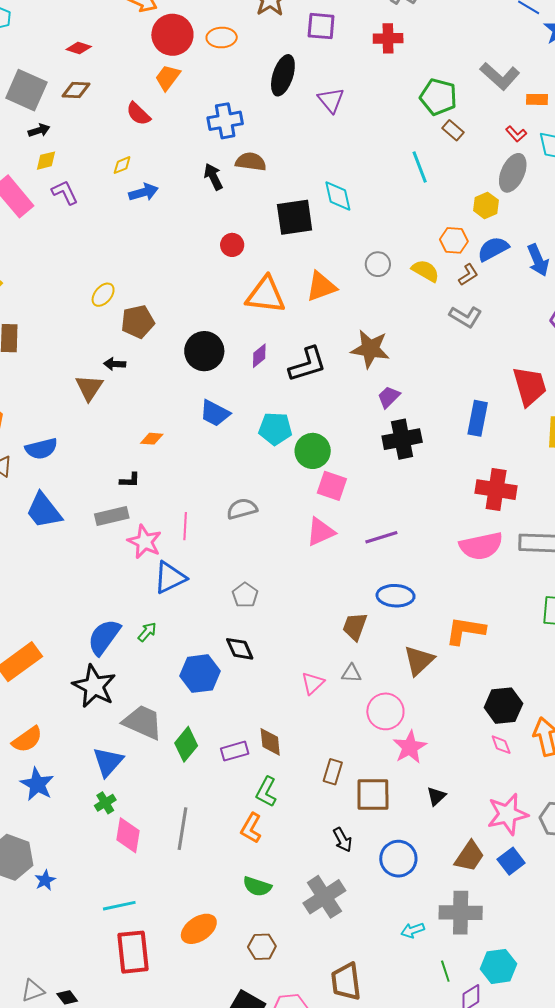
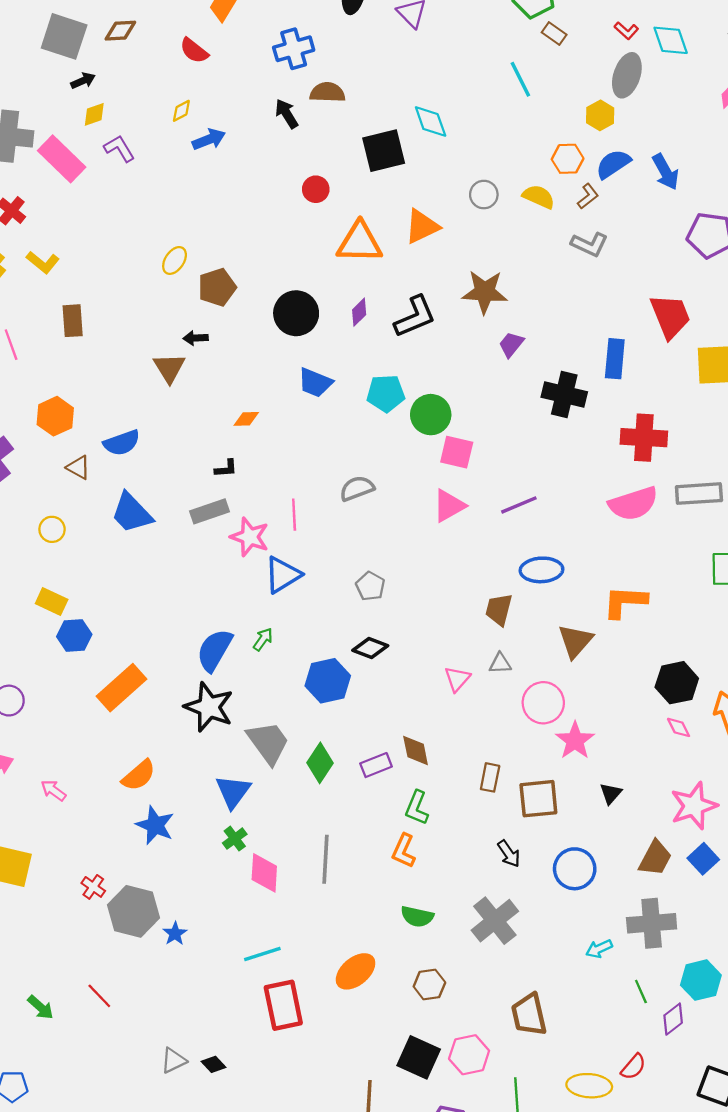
black cross: (402, 439) -> (564, 395), moved, turned 30
black diamond: (240, 649) -> (370, 648), turned -40
gray trapezoid: (143, 722) -> (268, 743), turned 36

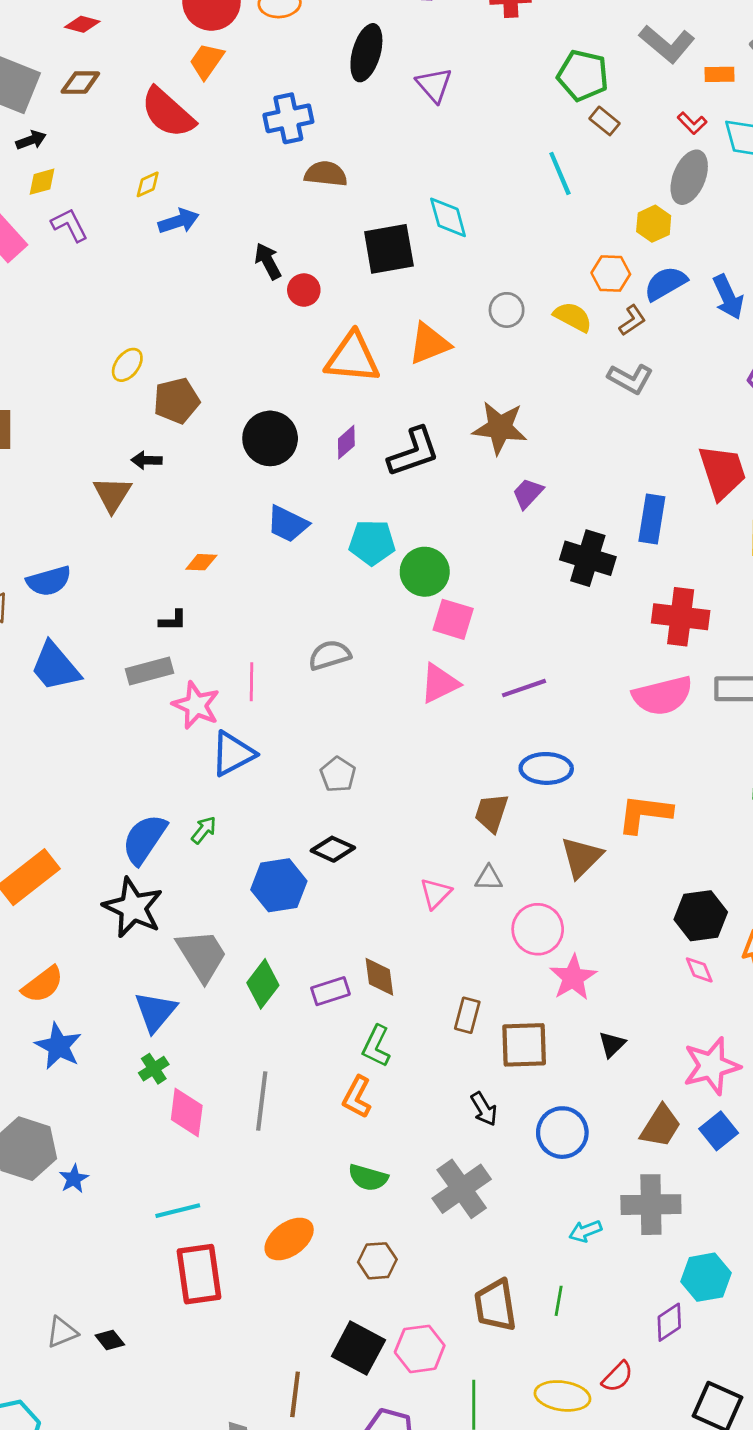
red semicircle: (194, 51) -> (168, 113), size x1.6
black arrow: (287, 114) -> (268, 261), moved
green line: (641, 992) -> (559, 1301), moved, turned 30

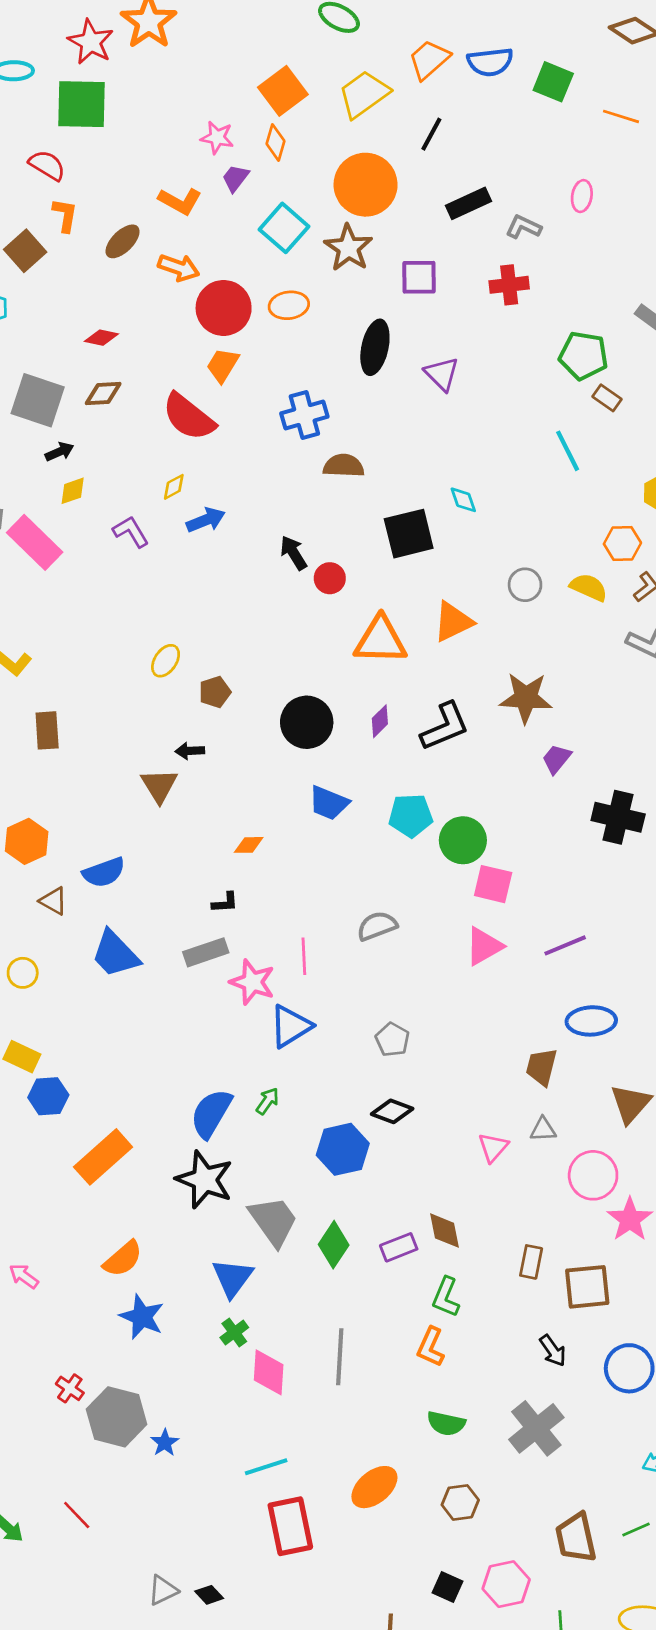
cyan diamond: (448, 217) -> (463, 500), size x0.7
purple L-shape: (70, 225) -> (131, 532), moved
brown pentagon: (177, 401) -> (215, 692), size x0.7
green line: (559, 1301) -> (636, 1529), turned 60
black square: (358, 1348) -> (448, 1587), size x0.6

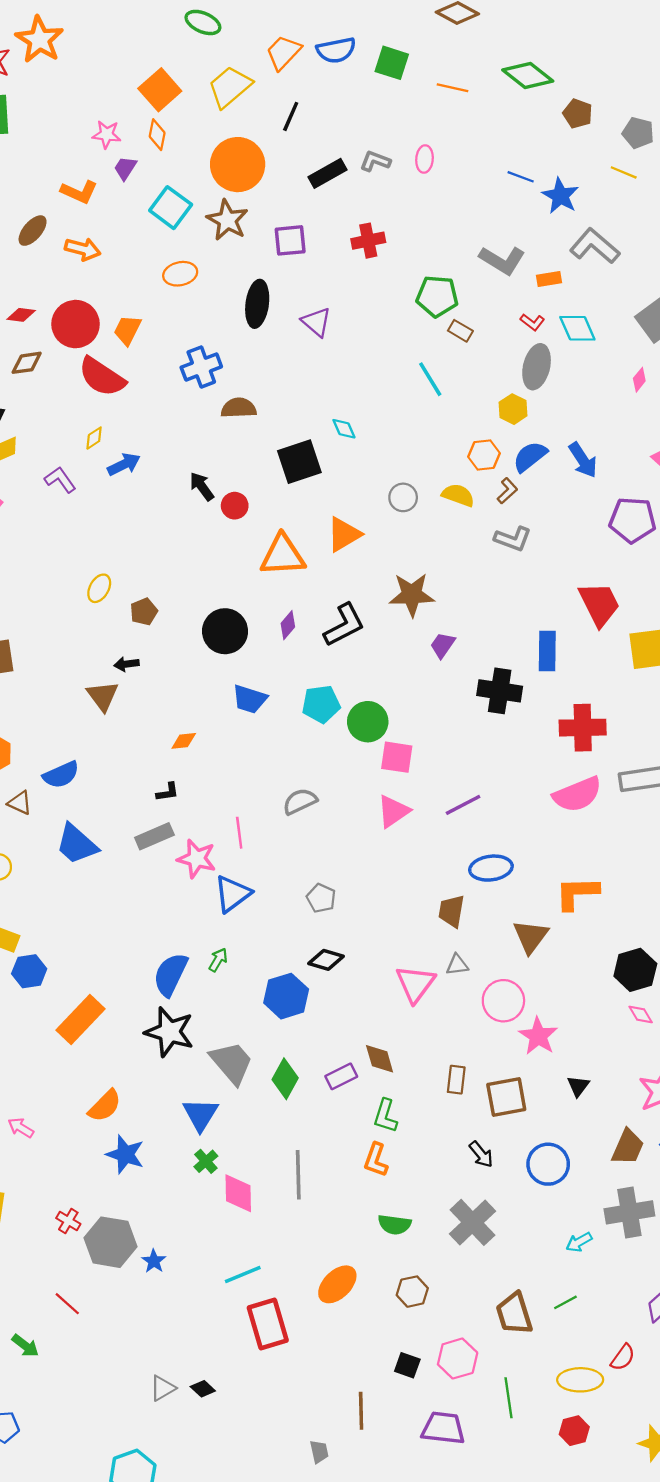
gray L-shape: (523, 227) -> (375, 161), moved
red circle: (224, 308) -> (76, 324), moved
pink triangle: (493, 1147) -> (415, 984), size x1.5
red line: (77, 1515) -> (67, 1304), moved

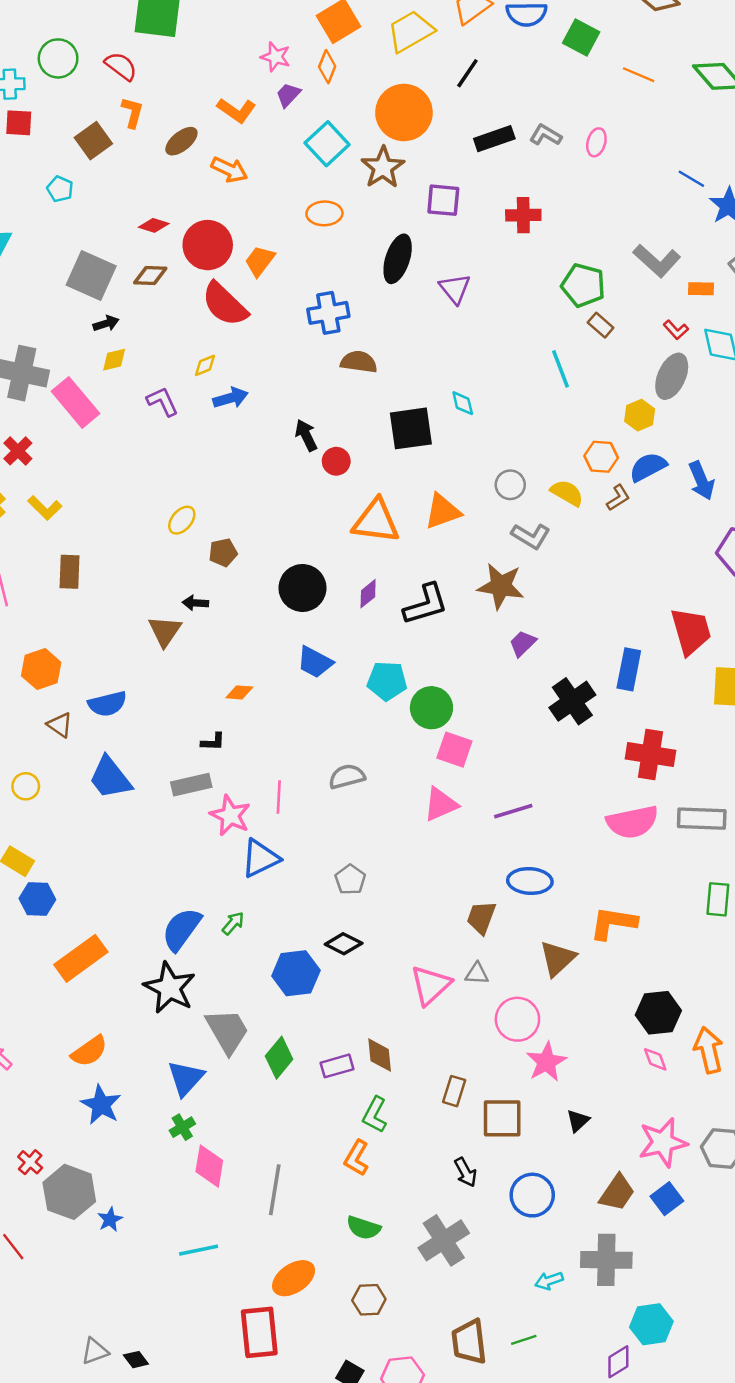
gray L-shape: (513, 539) -> (531, 536), moved
black cross: (500, 691) -> (572, 701), turned 36
gray line: (298, 1175) -> (275, 1190), moved
red rectangle: (268, 1324) -> (259, 1332), moved

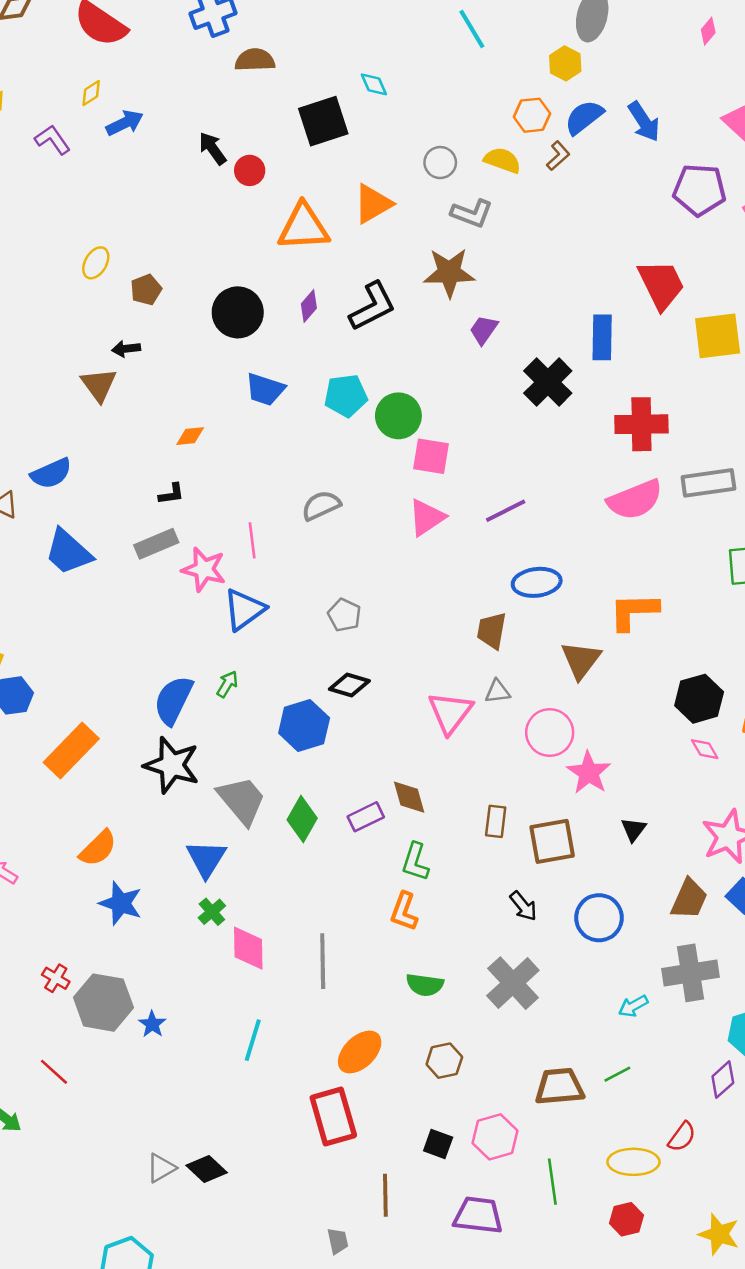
cyan line: (199, 1250) -> (253, 1040), turned -51
brown trapezoid: (469, 1342) -> (559, 1087), turned 102
black diamond: (136, 1360) -> (207, 1169), size x1.4

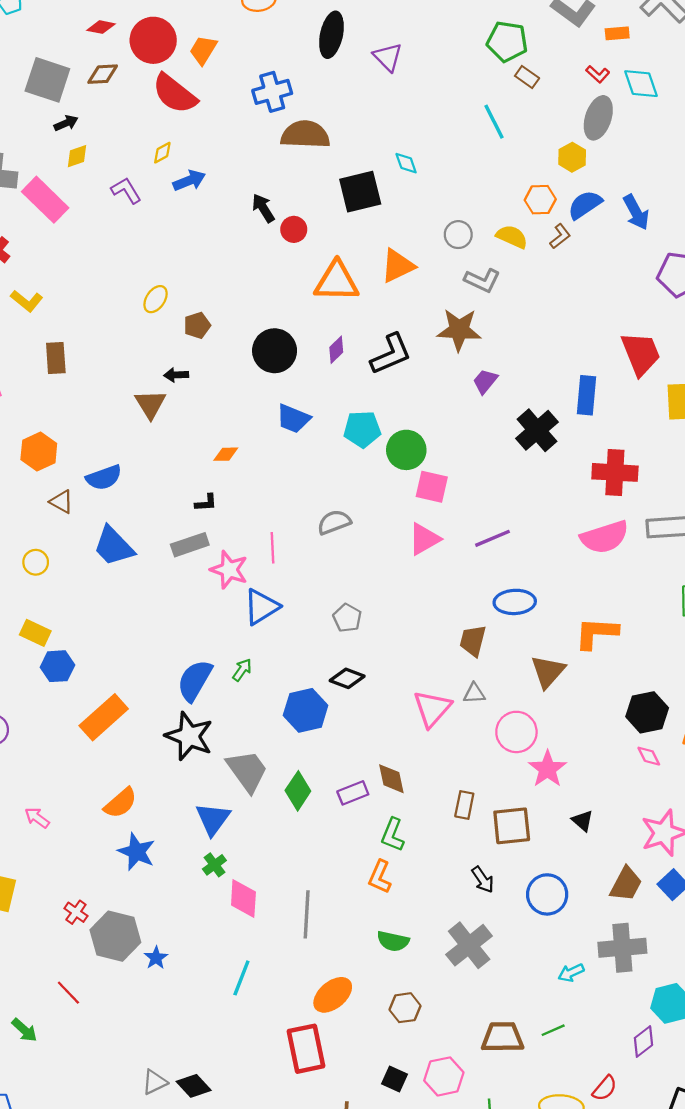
brown semicircle: (255, 60) -> (305, 135), size x1.4
black triangle: (634, 830) -> (582, 821), turned -30

